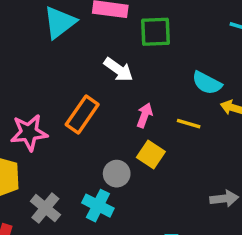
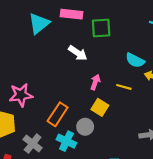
orange rectangle: (82, 114) -> (58, 114), moved
gray circle: (117, 174) -> (85, 127), moved

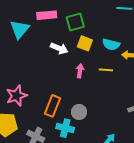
yellow square: (100, 107) -> (85, 43), moved

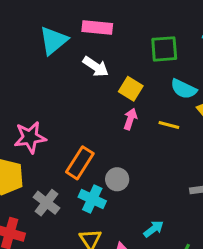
green square: (75, 22) -> (164, 49), moved
yellow square: (85, 43) -> (131, 89), moved
white arrow: (59, 48) -> (96, 67), moved

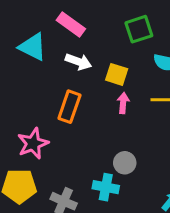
pink rectangle: (97, 28) -> (71, 24), turned 44
cyan triangle: (53, 40) -> (33, 47), turned -40
orange rectangle: (80, 163) -> (69, 107), moved

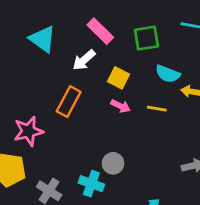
pink rectangle: (71, 24) -> (100, 31), moved
white arrow: (78, 62) -> (84, 60), turned 110
pink arrow: (123, 103) -> (120, 106), turned 102

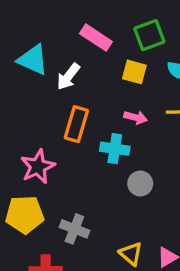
white arrow: (84, 60) -> (68, 77), moved
yellow square: (119, 78) -> (134, 72), moved
cyan cross: (91, 184) -> (115, 149), moved

